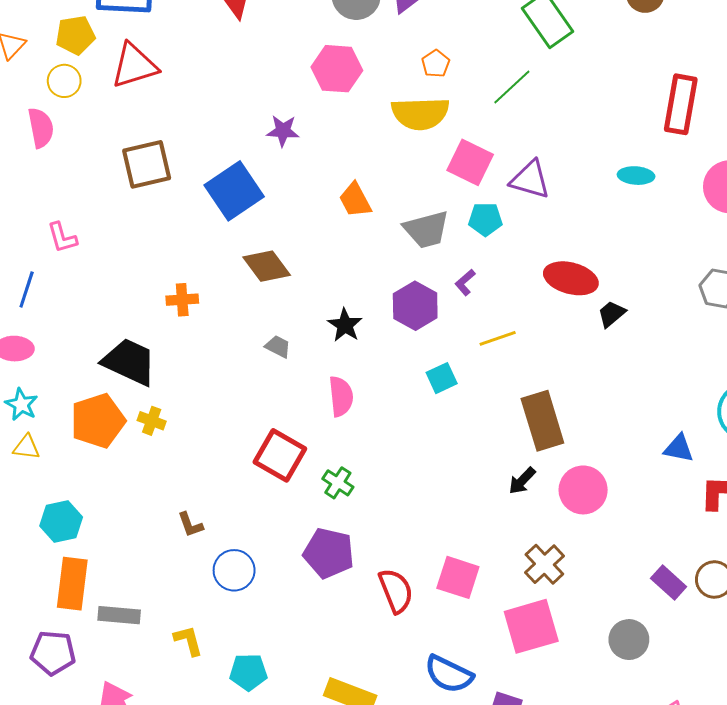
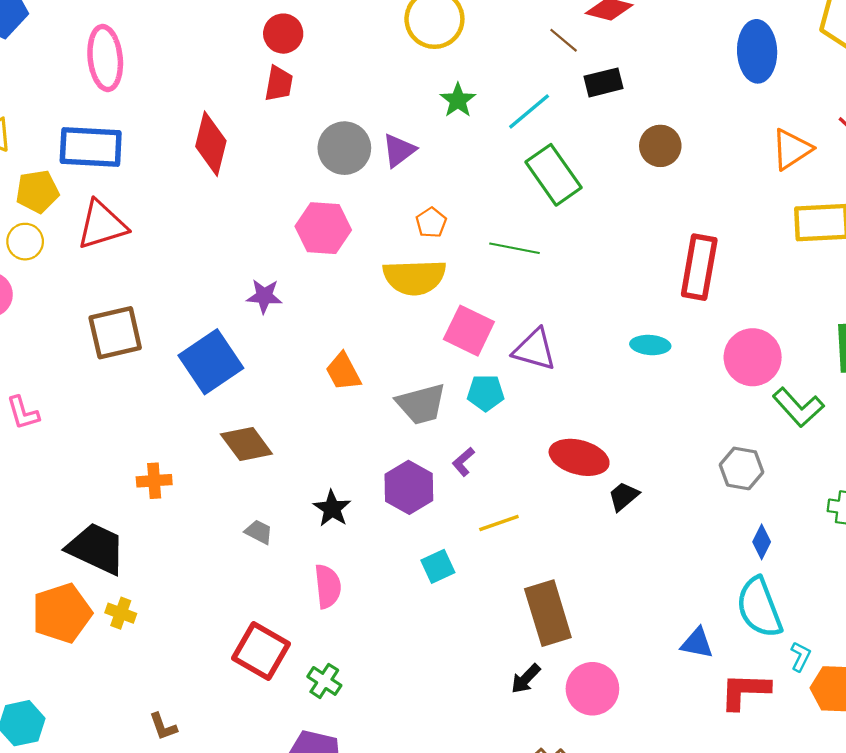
green line: (512, 87) -> (515, 248), turned 54

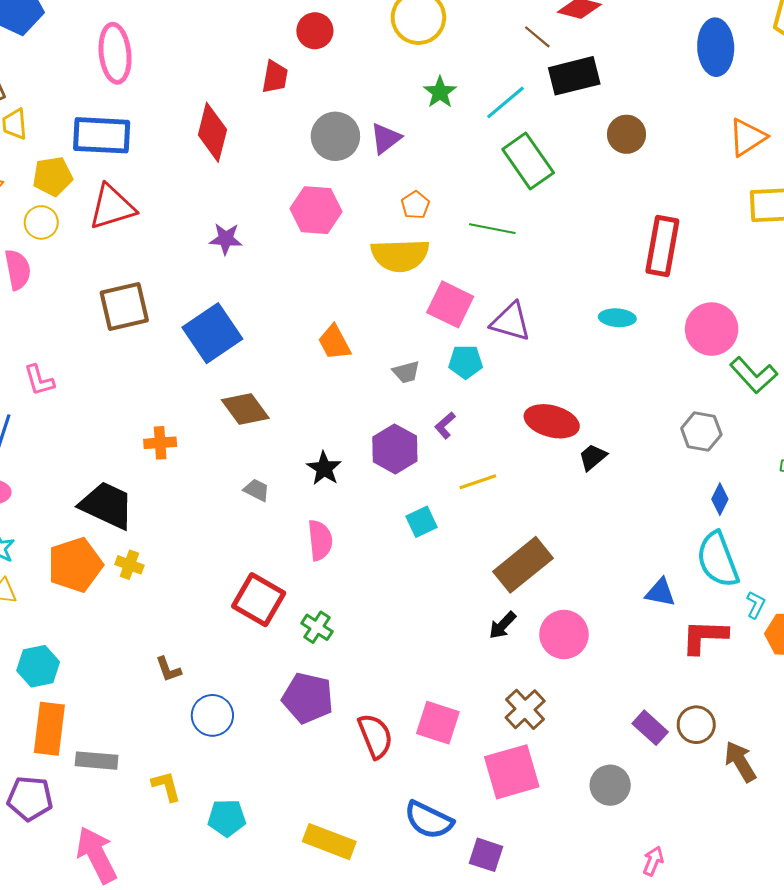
red circle: (283, 34) -> (315, 31), moved
black rectangle: (604, 82) -> (574, 76), size x1.4
purple star: (264, 296) -> (226, 239), moved
gray trapezoid: (421, 404) -> (406, 372), size x0.6
brown rectangle: (548, 613) -> (523, 565), turned 68

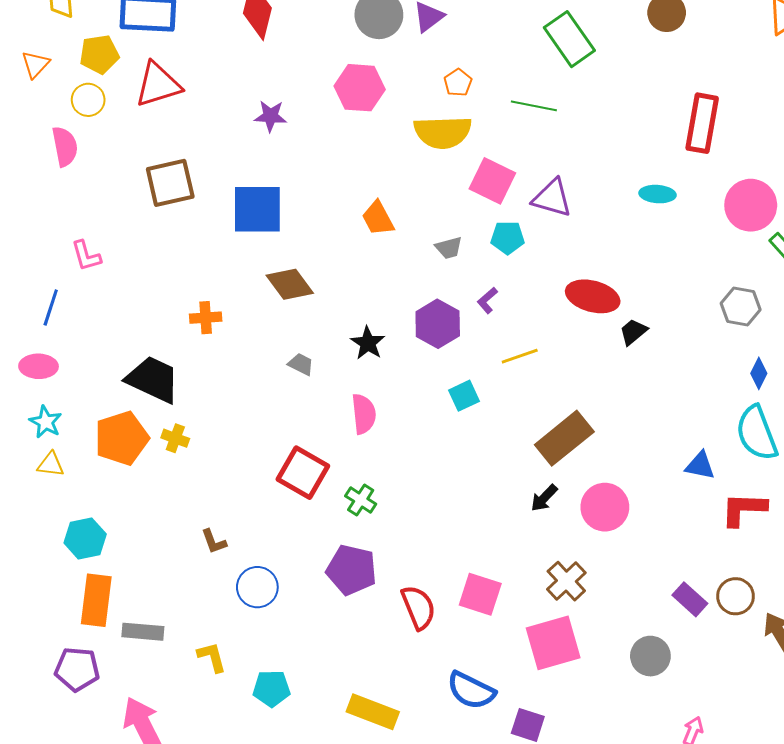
blue square: (212, 333) -> (257, 209), turned 34

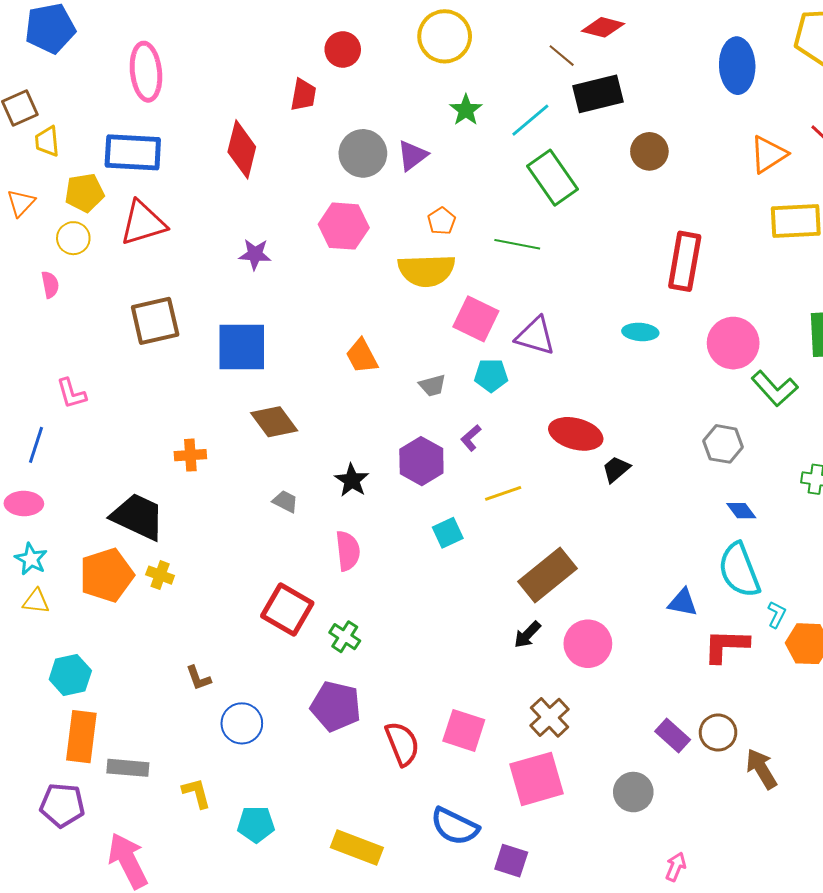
pink semicircle: (65, 146) -> (50, 285), size x0.7
blue diamond: (759, 373) -> (741, 511), turned -64

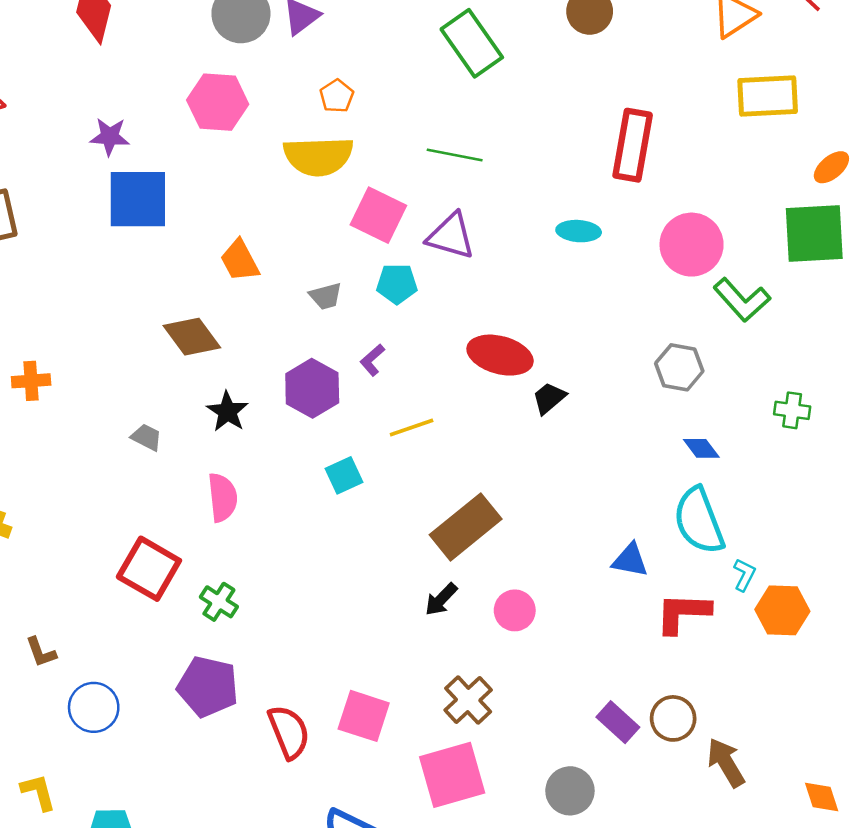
green line: (517, 244) -> (455, 155), moved
blue square: (242, 347) -> (138, 199), moved
brown diamond: (274, 422) -> (192, 337), moved
pink circle: (588, 644) -> (515, 610), size x0.7

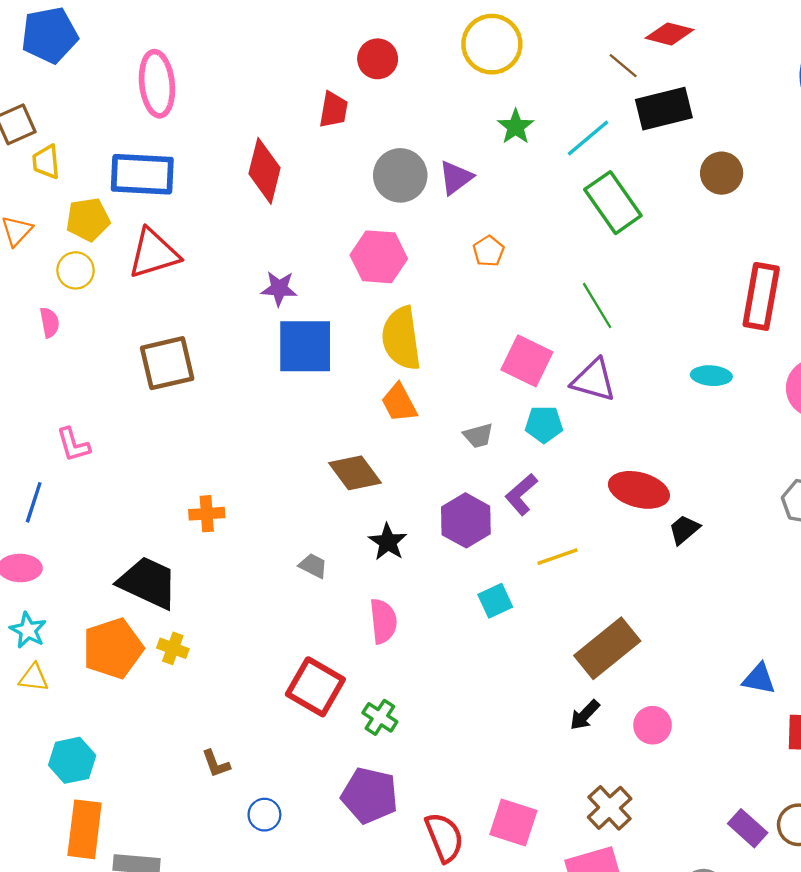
green line: (455, 155) -> (597, 305), turned 48
yellow semicircle: (318, 156) -> (401, 338), moved, turned 84
purple L-shape: (372, 360) -> (521, 494), size x1.4
blue circle: (94, 707) -> (264, 815), size x0.7

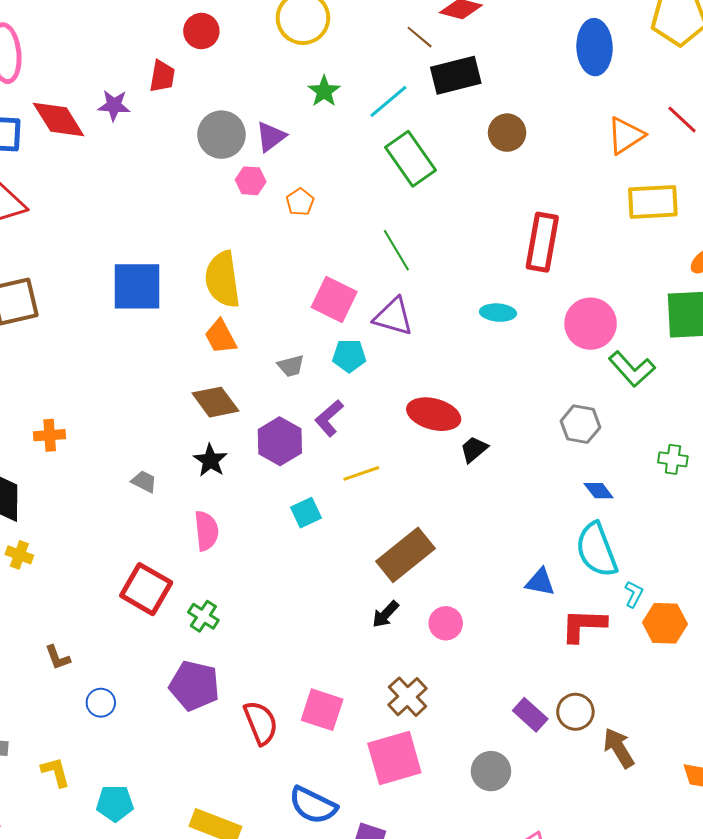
red diamond: (264, 171) -> (59, 119), moved, turned -46
pink hexagon: (379, 257) -> (251, 181), moved, size x0.6
purple star: (279, 289) -> (114, 105), moved
brown diamond: (355, 473) -> (215, 402), moved

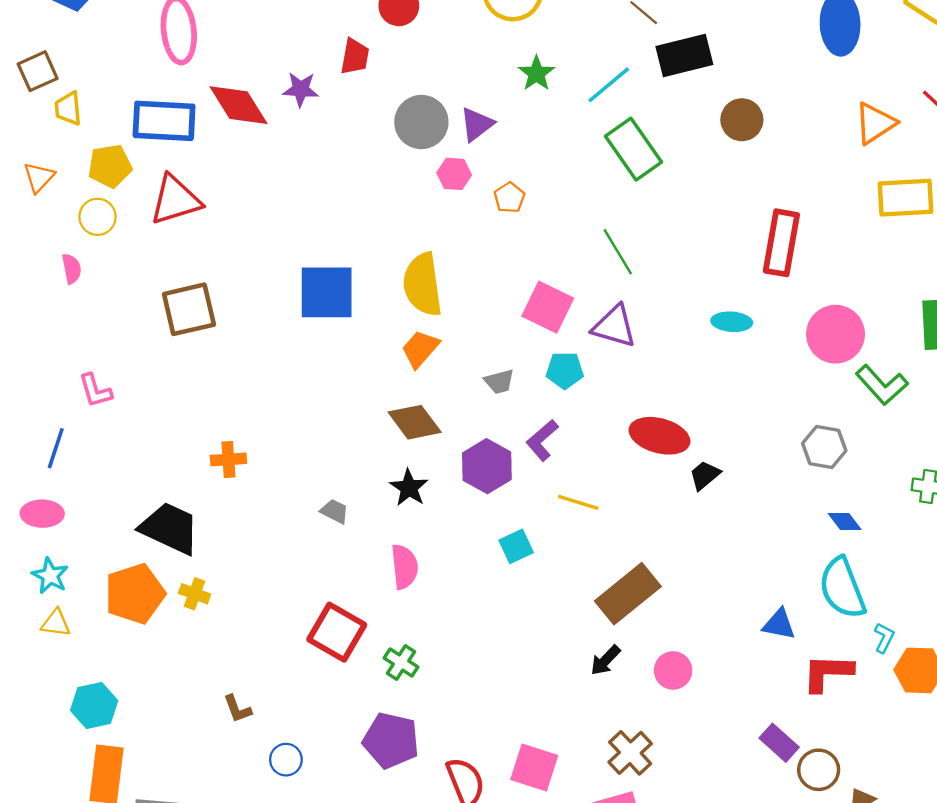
orange trapezoid: (220, 337) -> (420, 349), turned 69
yellow line: (361, 473) -> (578, 502), turned 36
purple rectangle: (530, 715) -> (779, 743), moved

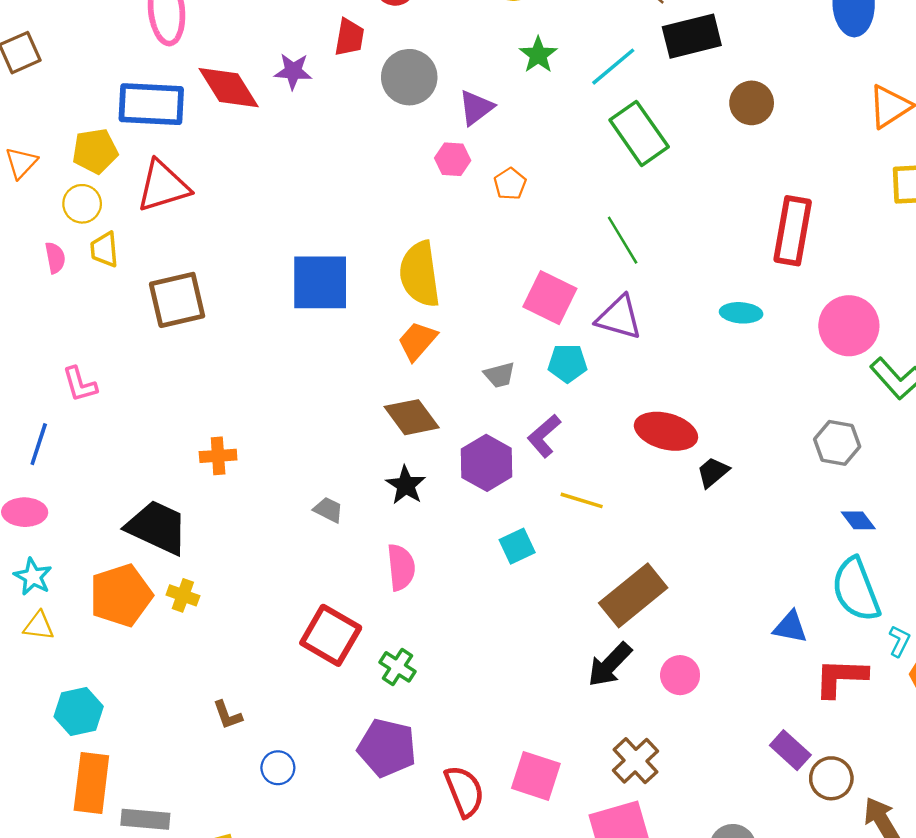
yellow trapezoid: (68, 108) -> (104, 250), moved
gray circle: (421, 122) -> (409, 77), moved
black arrow: (605, 660) -> (610, 665), size x1.4

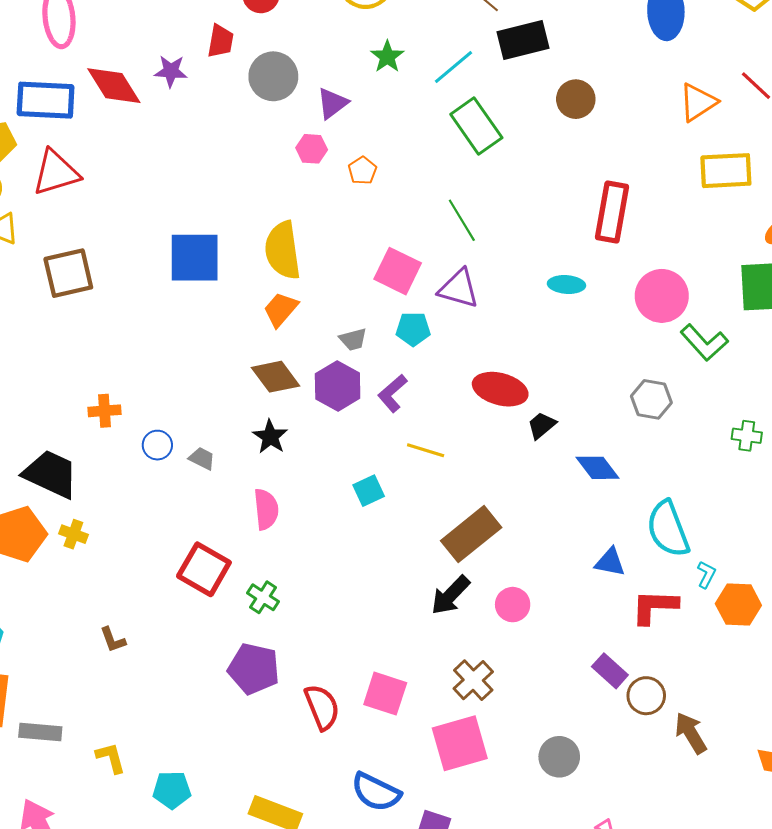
purple hexagon: (487, 463) -> (338, 386), moved
blue diamond: (858, 520) -> (598, 468), moved, size x1.4
blue circle: (278, 768) -> (157, 445), moved

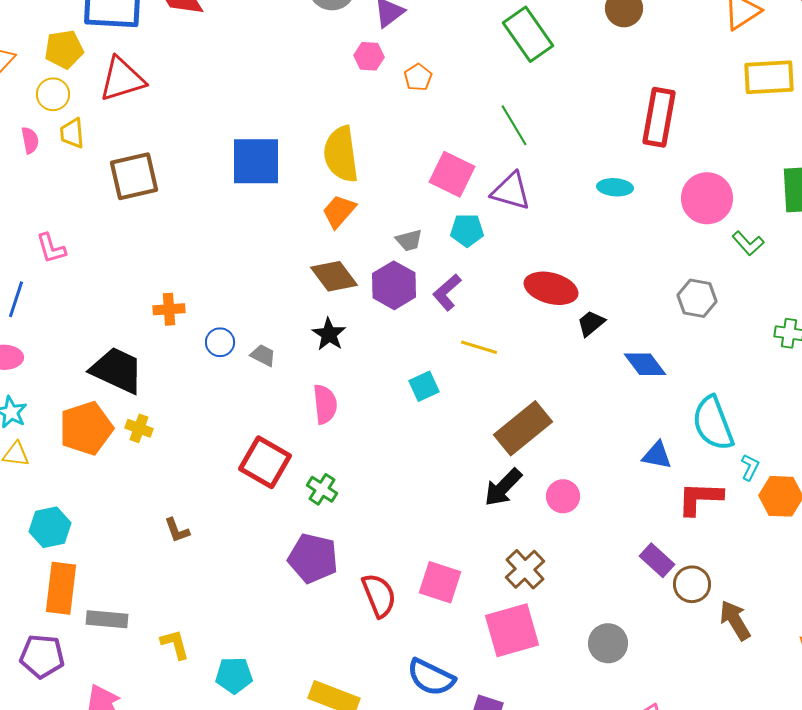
green L-shape: (704, 342) -> (748, 243), size x0.7

